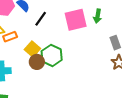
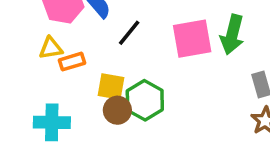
green arrow: (98, 16) -> (232, 35), size x1.5
yellow square: (32, 49) -> (111, 86), turned -35

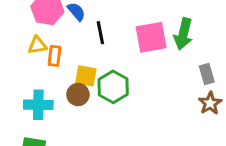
black line: (129, 33) -> (100, 33), turned -50
orange rectangle: (72, 62) -> (54, 56), turned -66
brown circle: (117, 110) -> (78, 95), moved

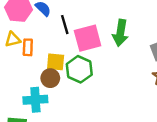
green arrow: (183, 34) -> (120, 33), moved
pink square: (151, 37) -> (88, 38), moved
cyan cross: (38, 105) -> (35, 100), moved

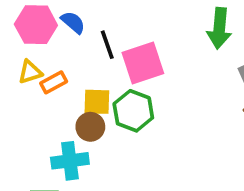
green arrow: (120, 33) -> (219, 28), moved
orange rectangle: (28, 47) -> (54, 82), turned 63

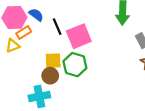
orange rectangle: (54, 82) -> (24, 33), moved

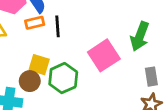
orange rectangle: (24, 33) -> (35, 23), moved
pink square: (79, 36) -> (104, 55), moved, turned -30

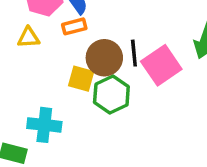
black line: (57, 26) -> (134, 53), moved
brown circle: (30, 81) -> (104, 58), moved, size x1.4

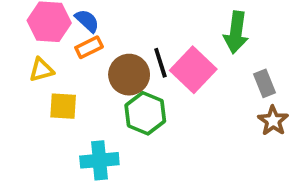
yellow square: (81, 79) -> (63, 106), moved
cyan cross: (44, 125) -> (99, 160), moved

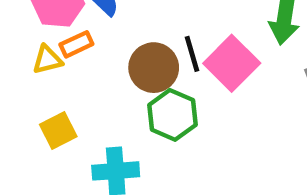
orange rectangle: (89, 47) -> (76, 44), moved
yellow square: (63, 106) -> (58, 130), moved, turned -32

